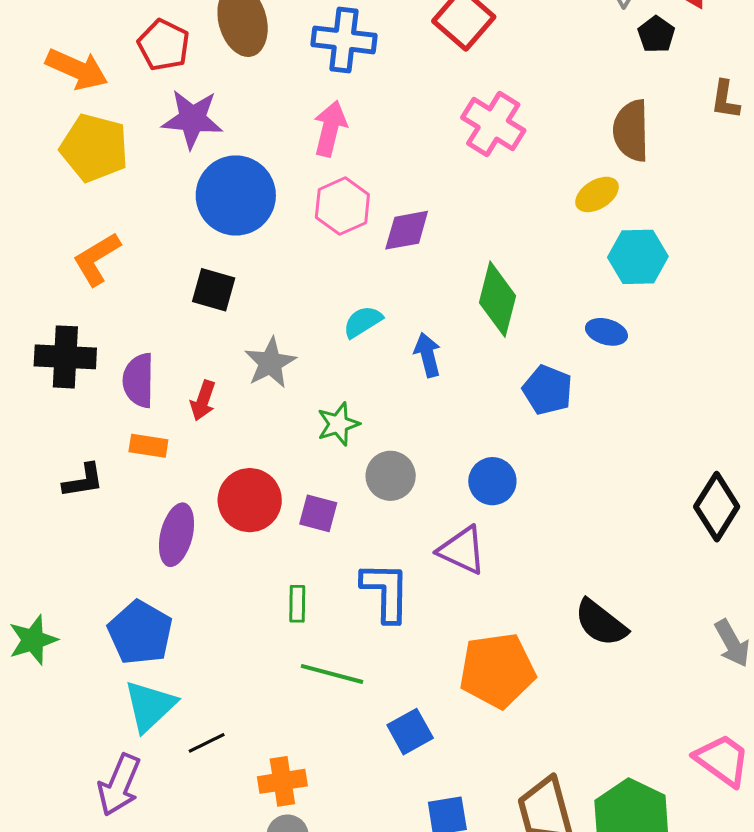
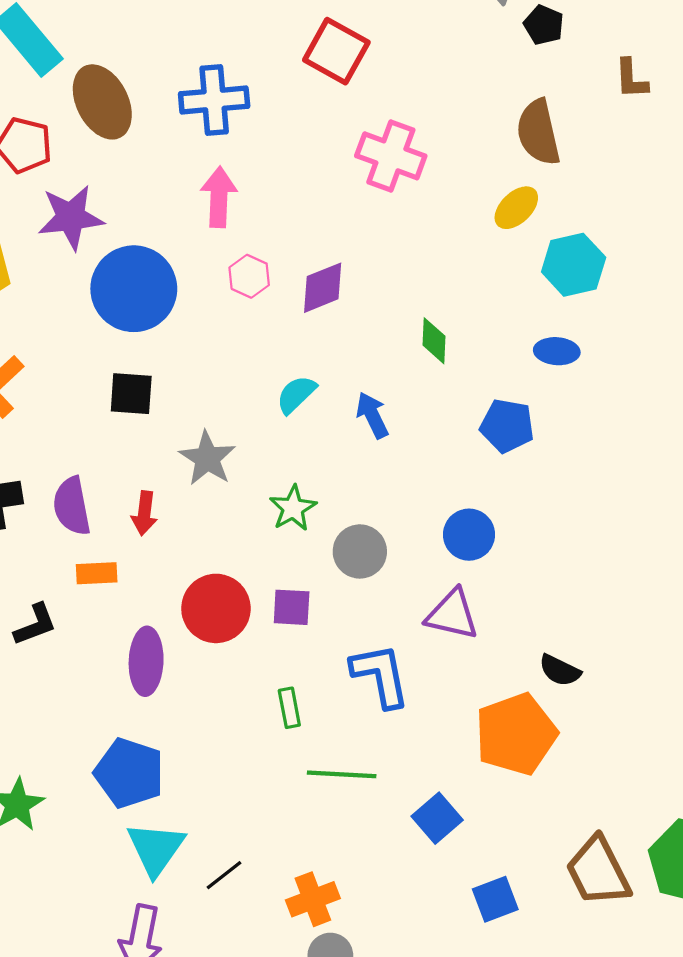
pink hexagon: (342, 206) -> (249, 276), size x0.7
green diamond: (497, 299) -> (434, 341), size x0.6
black semicircle: (601, 623) -> (560, 670), moved, size x0.7

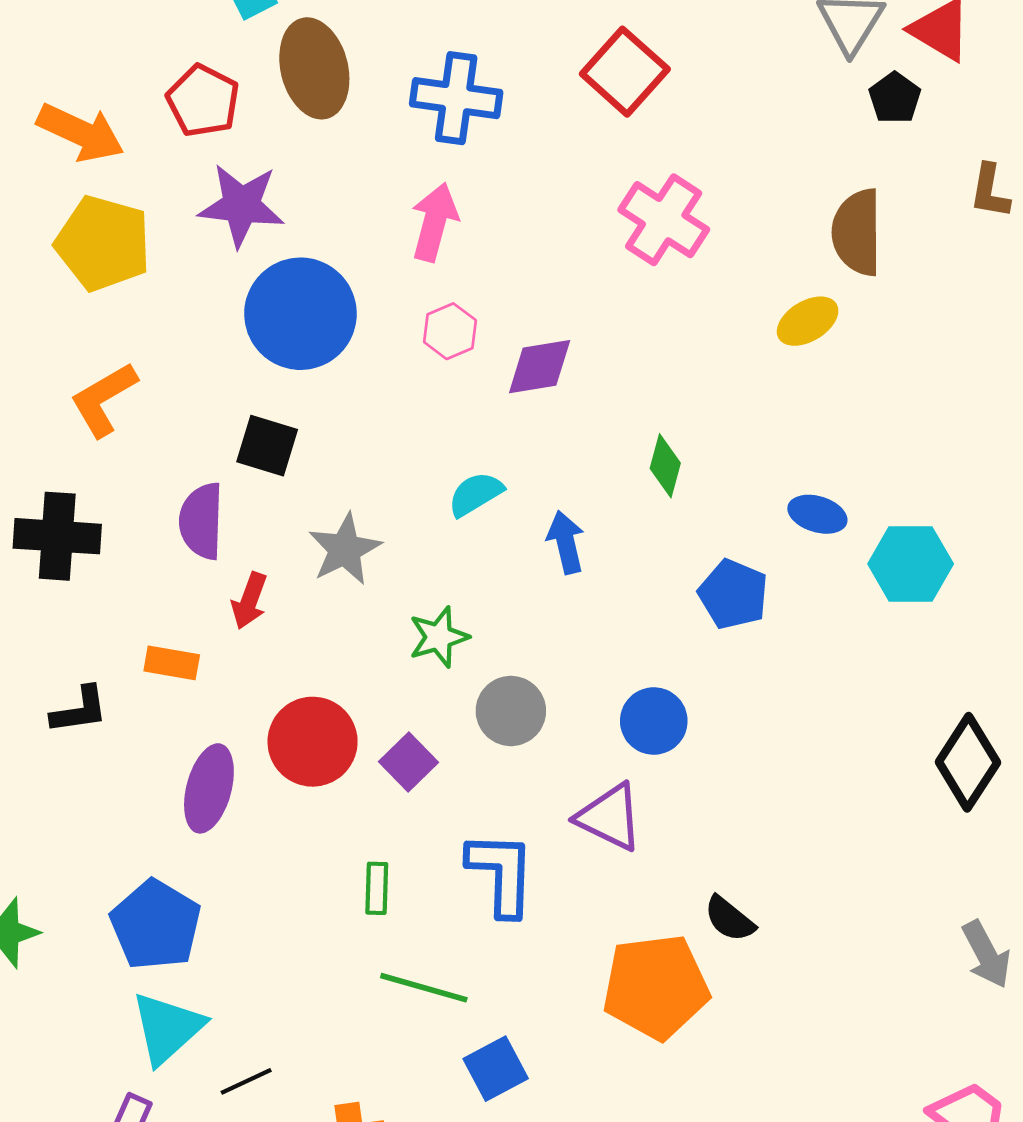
cyan hexagon: (574, 265) -> (911, 564), moved
purple semicircle: (72, 506) -> (201, 521), moved
purple square: (292, 607) -> (408, 762), turned 30
blue square: (437, 818) -> (496, 1069), moved

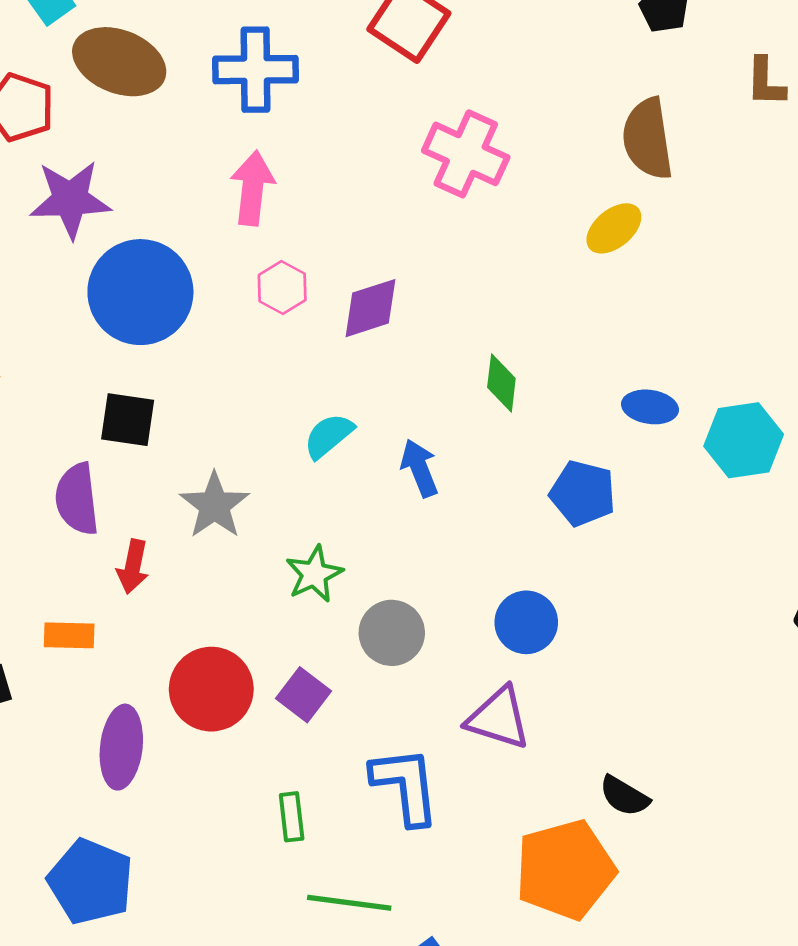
brown ellipse: (314, 68) -> (119, 62), turned -46

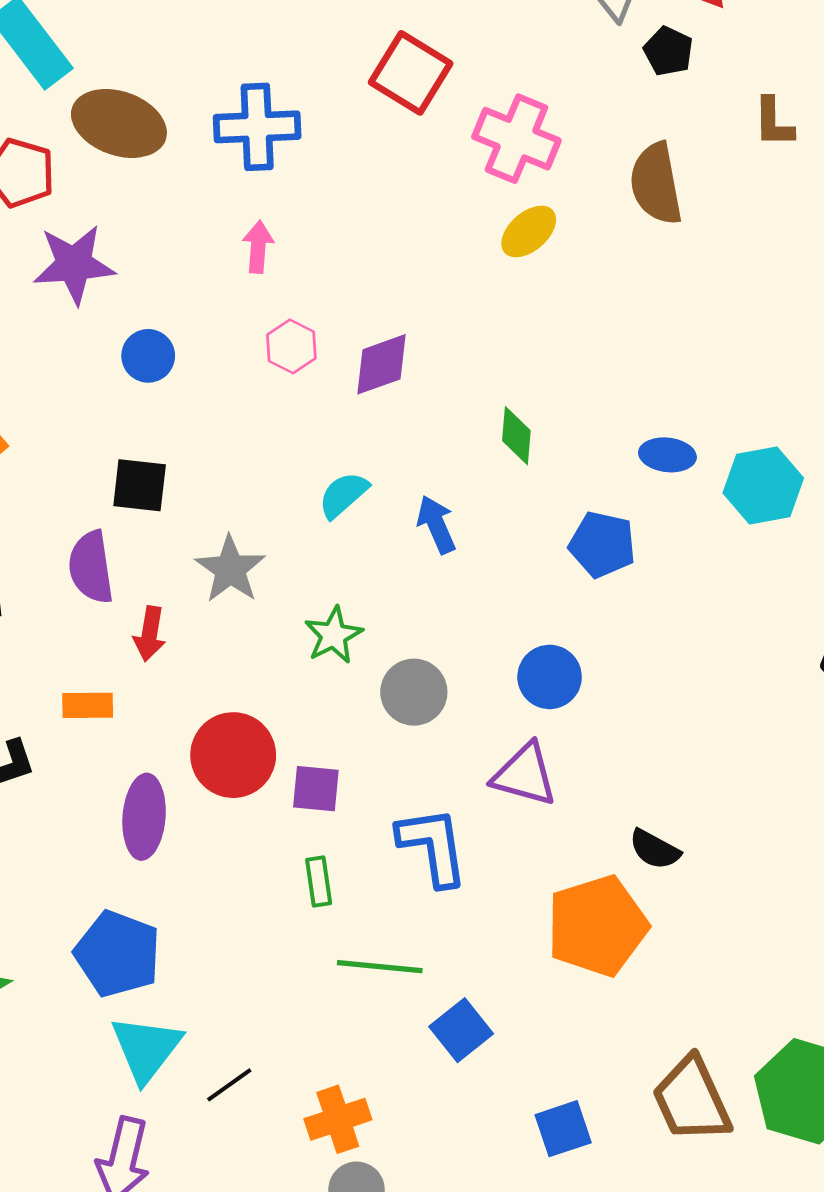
pink cross: (466, 154) -> (516, 139), moved
pink arrow: (252, 188) -> (258, 247), size x0.7
yellow ellipse: (614, 228) -> (529, 232), moved
blue circle: (140, 292) -> (148, 356), size x0.5
purple square: (303, 695) -> (316, 789), moved, turned -30

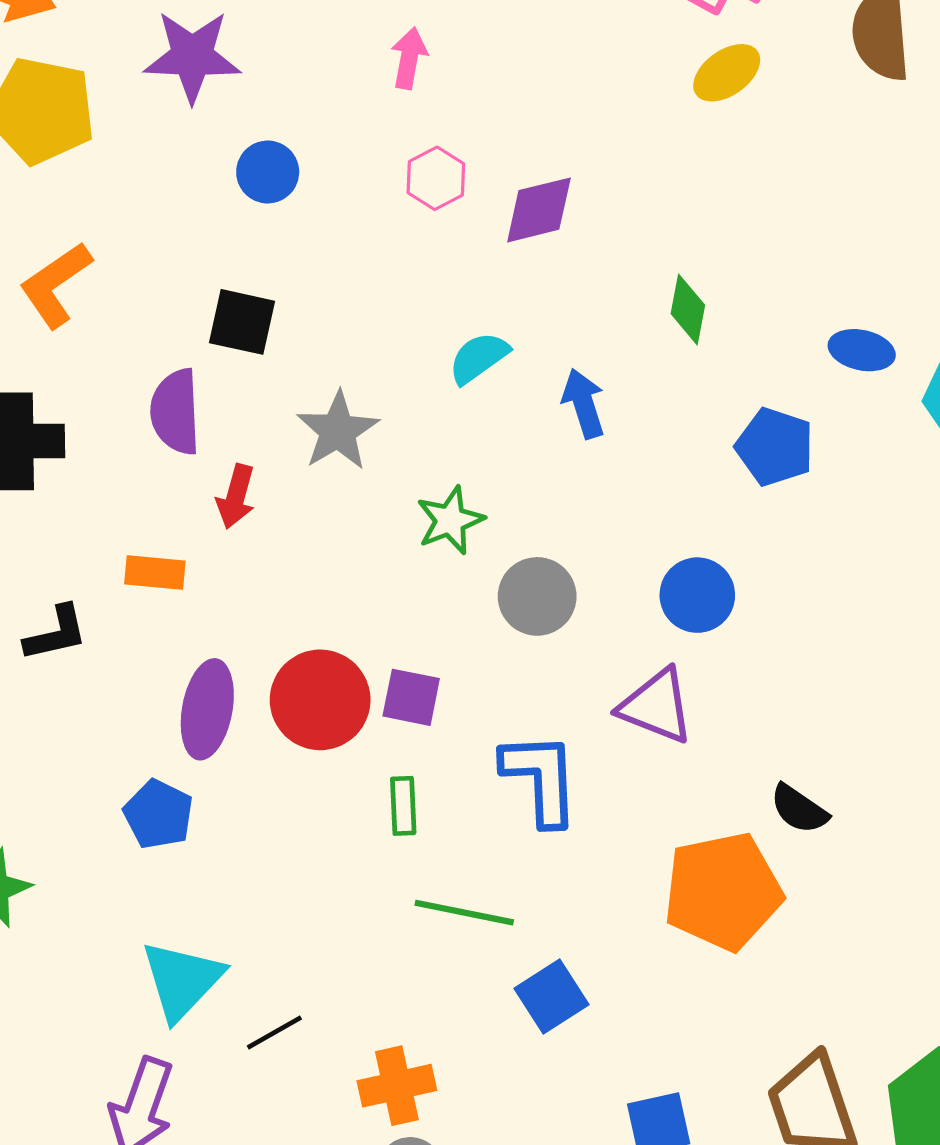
red circle: (233, 755) -> (320, 700), moved
blue pentagon: (118, 954) -> (158, 814), moved, size x0.7

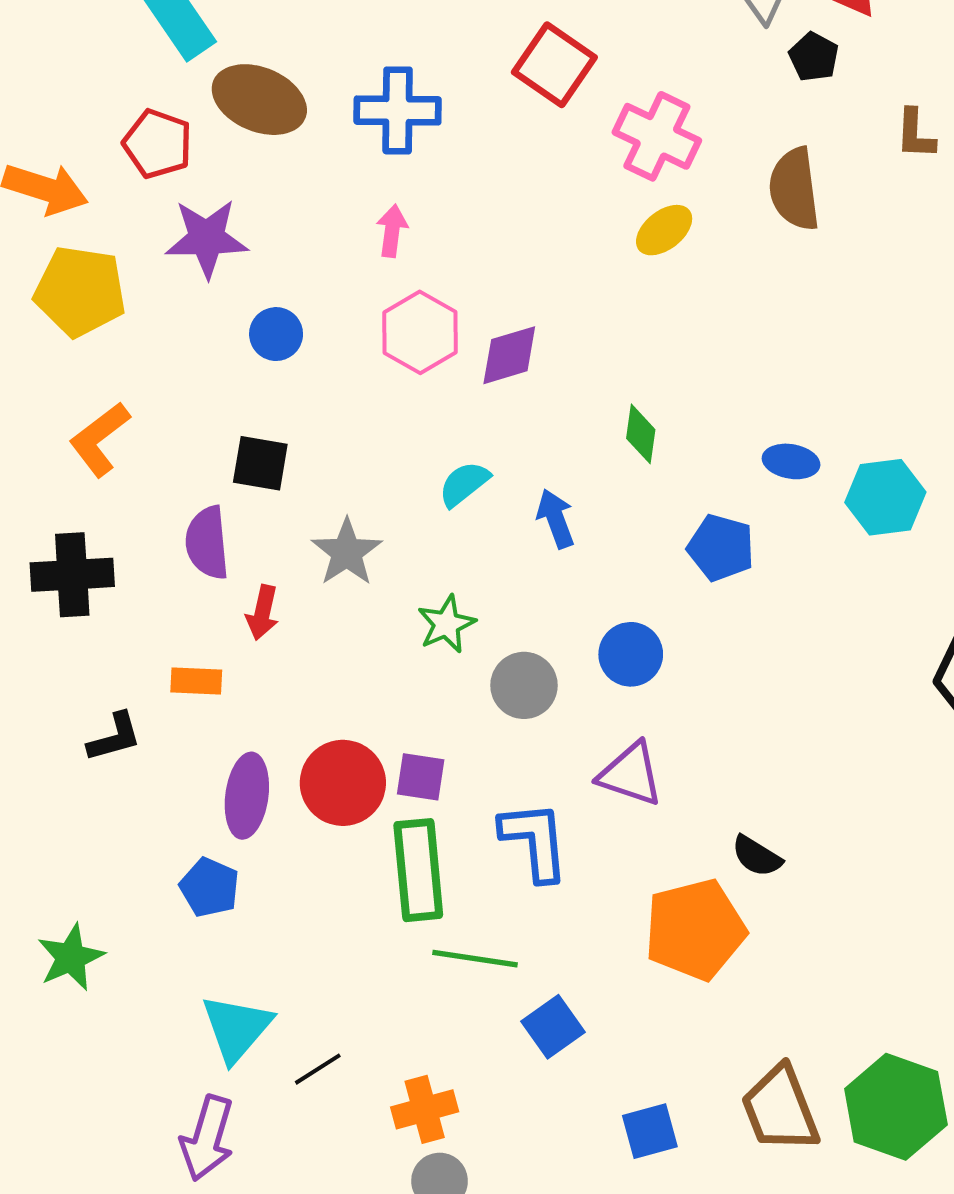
pink hexagon: (436, 178) -> (420, 332), size x1.5
blue circle: (697, 595) -> (631, 654), moved
green rectangle: (403, 806) -> (418, 870), size x2.0

